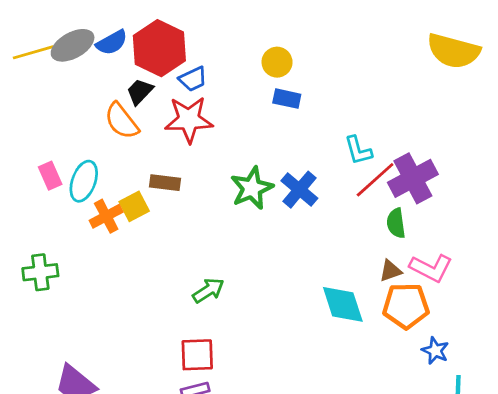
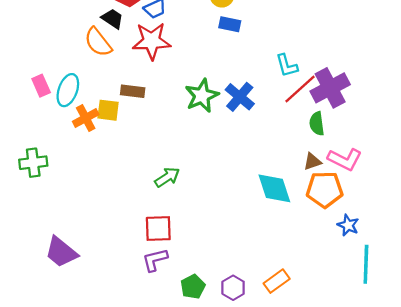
black trapezoid: (140, 92) -> (112, 19), turned 80
yellow square: (134, 206) -> (108, 110), turned 35

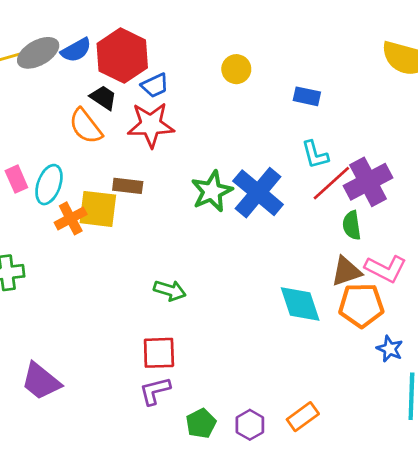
blue rectangle: (230, 24) -> (307, 96), moved
blue cross: (240, 97) -> (258, 193), size x1.4
yellow square: (108, 110) -> (98, 209), size x1.4
brown triangle: (312, 162) -> (346, 271), size x1.4
green arrow: (167, 177) -> (170, 290), turned 50

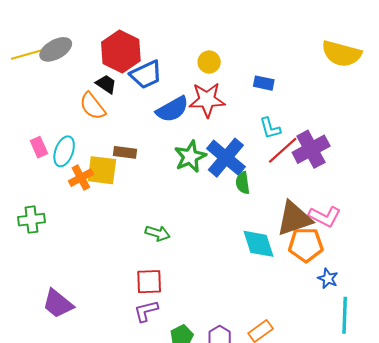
blue semicircle: (76, 50) -> (172, 109), moved, size x1.4
blue trapezoid: (155, 85) -> (146, 75), size x1.5
red star: (151, 125) -> (207, 100), moved
green semicircle: (352, 225) -> (243, 183), moved
brown triangle: (346, 271) -> (294, 219), size x1.5

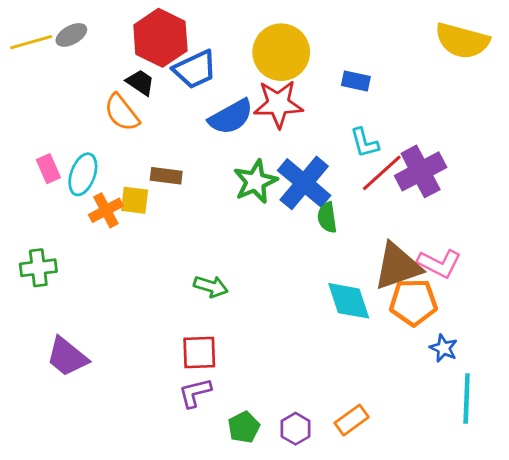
gray ellipse: (56, 49) -> (71, 35), size x0.7
yellow circle: (209, 62) -> (281, 52), size x1.8
yellow square: (102, 170) -> (135, 200), size x0.7
purple trapezoid: (58, 304) -> (67, 357), moved

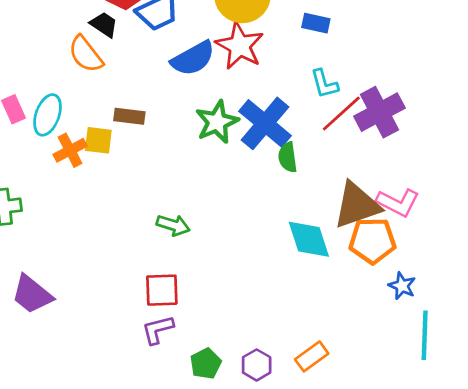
red star: (278, 104) -> (240, 46), turned 30

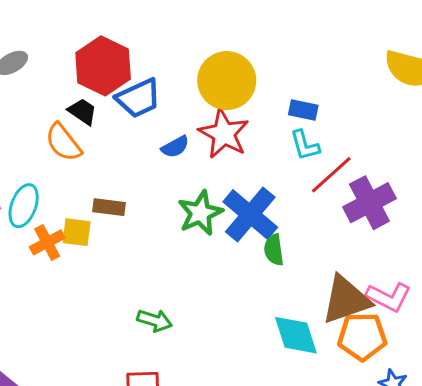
blue semicircle: (193, 58) -> (175, 147), size x0.6
cyan L-shape: (324, 84) -> (305, 145), moved
red line: (341, 114) -> (331, 175), moved

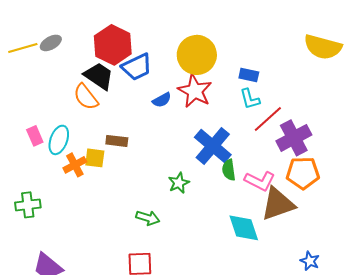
black trapezoid: (82, 111) -> (99, 76), size x1.5
green star: (200, 213) -> (179, 183), moved, size x0.7
pink L-shape: (389, 297) -> (260, 181), moved
orange pentagon: (362, 337) -> (303, 173), moved

